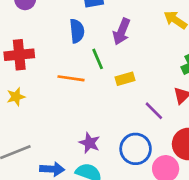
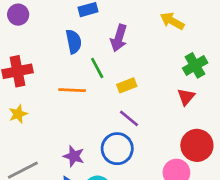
purple line: (154, 111) -> (129, 118), moved
purple star: (90, 143) -> (74, 156), moved
blue circle: (136, 149) -> (117, 149), moved

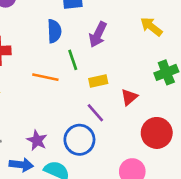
red triangle: (186, 97) -> (129, 97), moved
red circle: (197, 145) -> (157, 133), moved

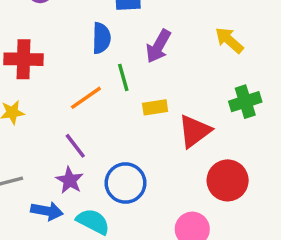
orange line: (45, 77) -> (86, 98), turned -50
red triangle: (129, 97) -> (195, 131), size x1.5
purple line: (95, 113) -> (75, 146), moved

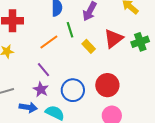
yellow rectangle: (155, 107) -> (89, 46), turned 56
red triangle: (195, 131) -> (113, 38), moved
red circle: (228, 180) -> (107, 85), moved

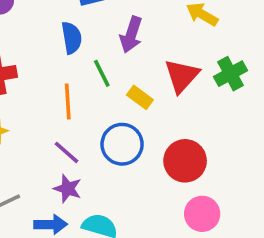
orange line: (49, 42) -> (68, 102), turned -48
blue circle: (73, 90) -> (122, 144), moved

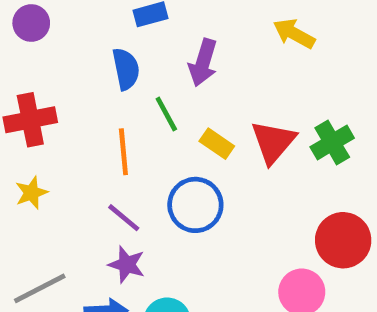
green cross: (231, 74) -> (332, 142), moved
red triangle: (182, 76) -> (273, 142), moved
red circle: (185, 161) -> (343, 240), moved

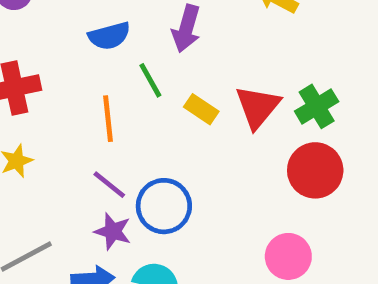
blue semicircle: (126, 69) -> (109, 36), turned 87
blue circle: (195, 205) -> (164, 206), moved
red circle: (343, 240) -> (315, 170), moved

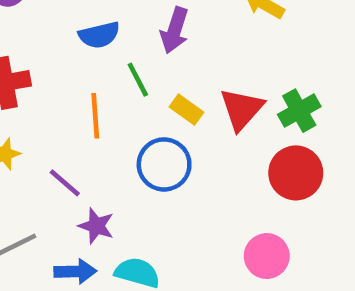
purple line: (109, 185) -> (65, 183), moved
blue circle: (164, 206) -> (164, 164), moved

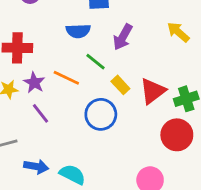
green line: (138, 80) -> (95, 62), turned -35
orange line: (95, 116) -> (66, 78), turned -72
purple star: (96, 226) -> (34, 83), moved

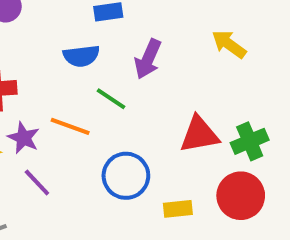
yellow rectangle: (120, 85) -> (178, 209), moved, turned -48
red triangle: (153, 91) -> (199, 135), turned 32

